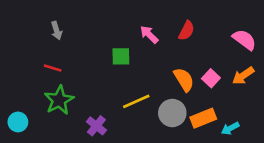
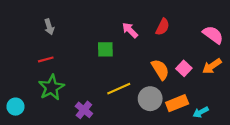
red line: (53, 68) -> (46, 59), turned -32

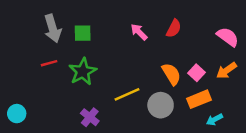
gray arrow: (49, 27) -> (53, 28), size x1.6
green square: (105, 49) -> (83, 33), moved
green star: (51, 87) -> (83, 72), moved
orange rectangle: (177, 103) -> (199, 99), moved

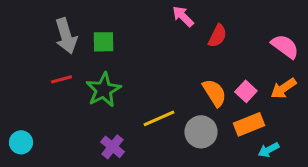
pink arrow: (139, 32) -> (183, 16), moved

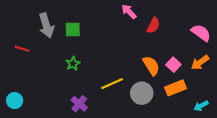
red line: (62, 79) -> (22, 49), moved, turned 32
green star: (103, 90) -> (73, 63), size x0.6
cyan arrow: (268, 150) -> (201, 106), moved

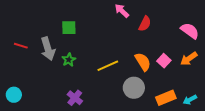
gray arrow: (46, 25) -> (48, 49), moved
yellow line: (112, 84) -> (108, 66), moved
orange rectangle: (176, 88) -> (166, 98), moved

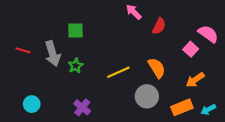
orange arrow: (189, 59) -> (195, 80), moved
pink square: (164, 61) -> (191, 49), moved
cyan circle: (14, 95) -> (32, 104), moved

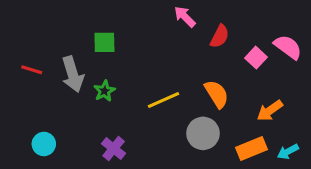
pink square: (191, 49) -> (256, 58), moved

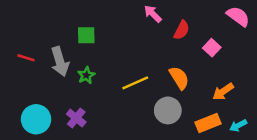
pink semicircle: (288, 47) -> (238, 16), moved
cyan circle: (44, 144) -> (36, 119), size x1.5
purple cross: (114, 149) -> (76, 118), moved

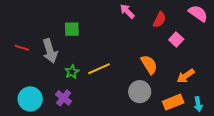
red semicircle: (182, 30) -> (160, 20), moved
green star: (86, 75) -> (72, 72), moved
yellow line: (135, 83) -> (99, 69), moved
cyan arrow: (238, 126) -> (198, 104), turned -72

